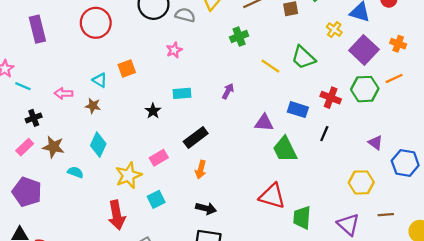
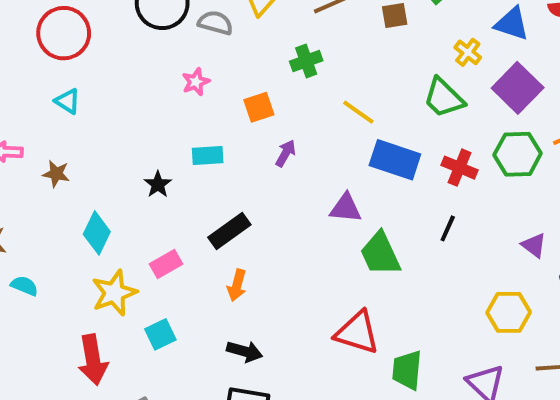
green trapezoid: (303, 58) -> (444, 98), moved
orange square: (127, 68) -> (259, 107), moved
cyan triangle: (100, 80) -> (68, 101), moved
blue rectangle: (298, 110) -> (395, 160), moved, size x1.4
cyan diamond: (98, 145) -> (97, 233), moved

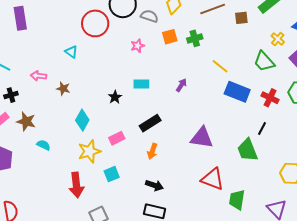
red circle: (64, 33) -> (95, 23), moved
orange square: (259, 107) -> (170, 37), moved
purple triangle: (346, 208) -> (202, 138), moved, size x1.4
green trapezoid: (380, 254) -> (247, 150), moved

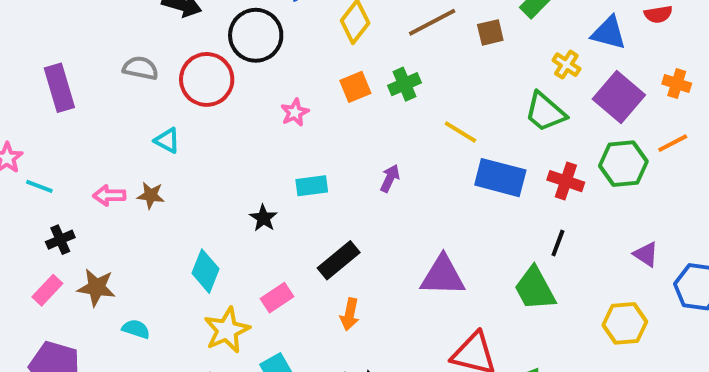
gray semicircle: (149, 16) -> (140, 68), moved
brown star: (63, 89) -> (151, 195), moved

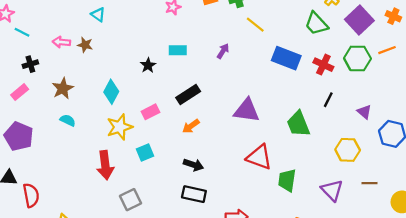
yellow line: (460, 132) -> (255, 25), moved
black line: (558, 243) -> (328, 100), moved
brown star: (96, 287) -> (63, 88), moved, turned 30
orange arrow: (350, 314) -> (191, 126), turned 36

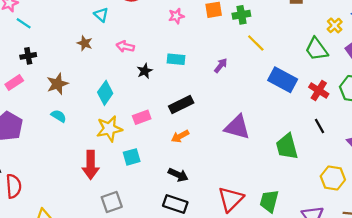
pink arrow: (61, 42) -> (125, 47), moved
black line: (328, 100) -> (320, 126), turned -63
red triangle: (259, 157) -> (231, 199), moved, turned 48

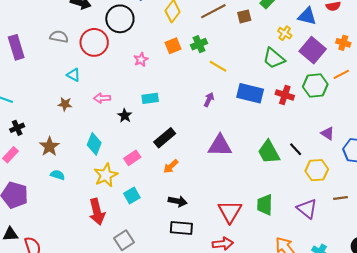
purple arrow: (221, 65) -> (209, 100), moved
black line: (320, 126) -> (296, 149), moved

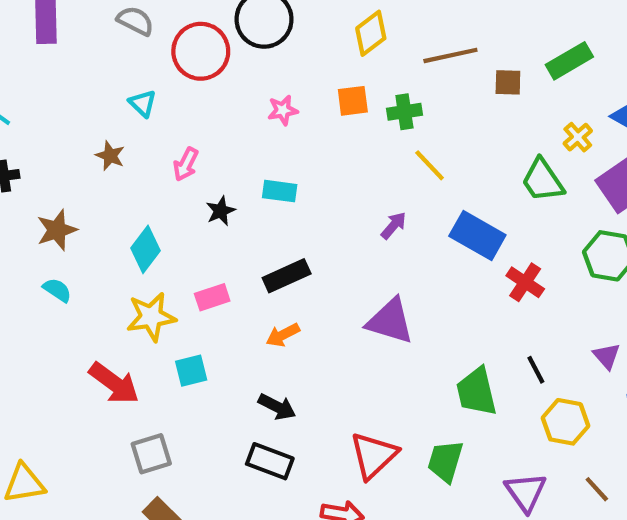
red cross: (285, 95) -> (525, 282), moved
pink arrow: (102, 98) -> (186, 164), turned -77
green trapezoid: (269, 152) -> (476, 392), moved
brown line: (340, 198) -> (597, 489), turned 40
red arrow: (97, 212) -> (114, 383), turned -55

